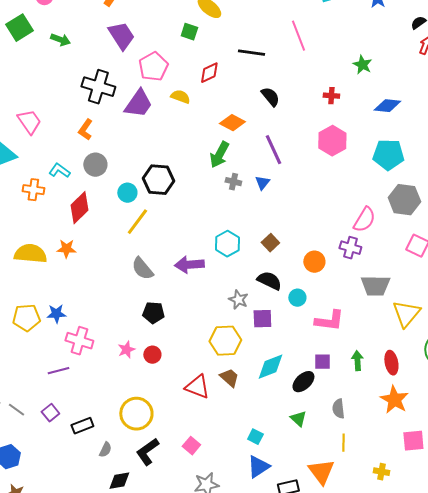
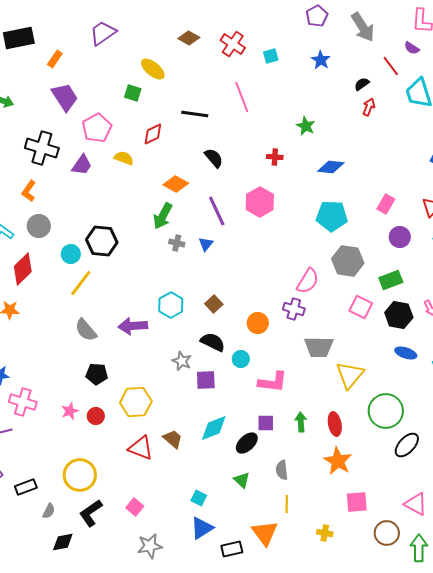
purple trapezoid: (138, 104) -> (82, 165), size x0.7
pink hexagon: (332, 141) -> (260, 202), moved
yellow hexagon: (225, 341) -> (136, 402), moved

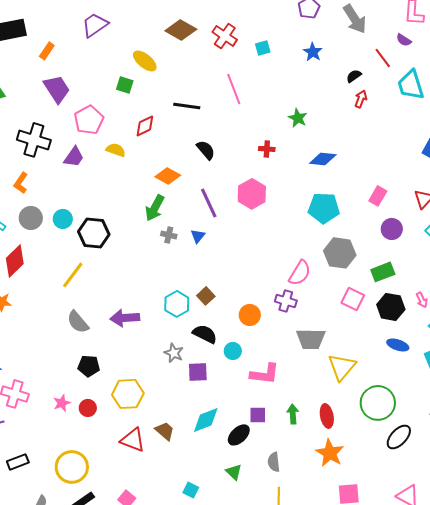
brown diamond: (189, 38) -> (181, 30), size x1.4
cyan circle: (71, 254) -> (63, 219), moved
cyan hexagon: (171, 305) -> (177, 304), moved
black rectangle: (26, 487) -> (18, 462), moved

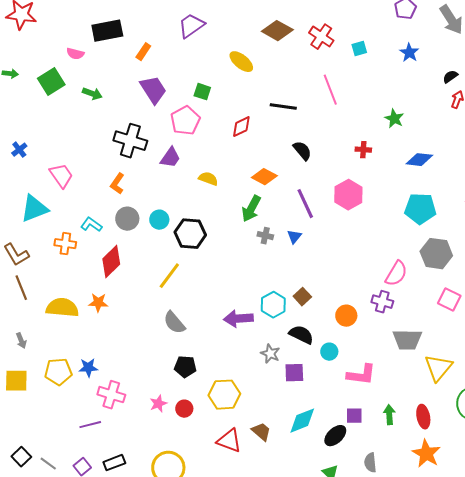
green square: (125, 85) -> (202, 92), moved
yellow semicircle: (116, 150) -> (208, 179), moved
purple arrow: (125, 318) -> (238, 319), moved

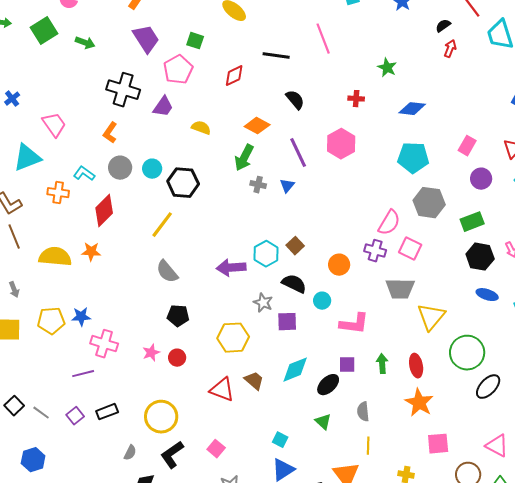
pink square: (449, 300) -> (410, 249), moved
yellow hexagon: (224, 395) -> (233, 338), moved

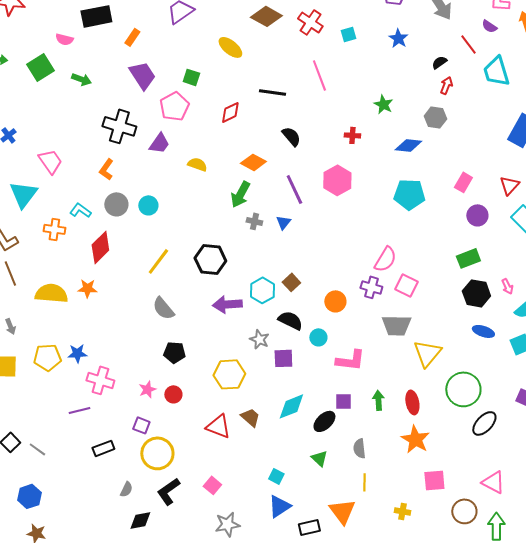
cyan triangle: (27, 158) -> (23, 194), turned -32
black hexagon: (183, 183) -> (210, 259), moved
gray hexagon: (429, 203) -> (435, 117), moved, size x0.7
purple square: (75, 416) -> (141, 425), moved, turned -30

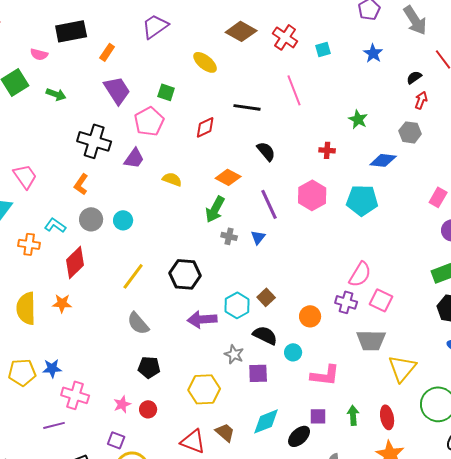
cyan pentagon: (409, 194) -> (362, 200), moved
yellow semicircle: (51, 293) -> (26, 308), turned -96

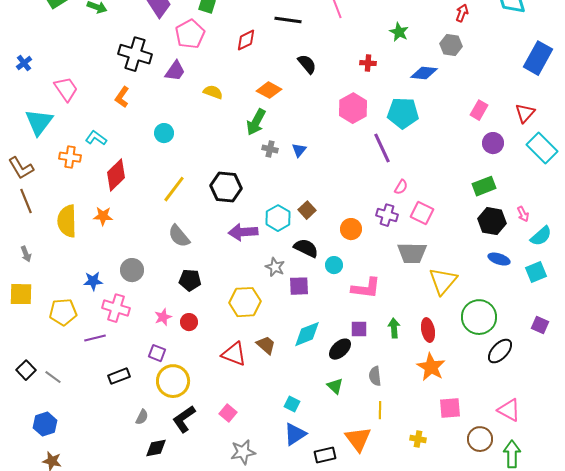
purple line: (269, 204) -> (382, 148), moved
gray circle: (91, 219) -> (132, 270), moved
pink semicircle: (360, 274) -> (401, 187), size x0.6
yellow pentagon: (22, 372) -> (63, 312), moved

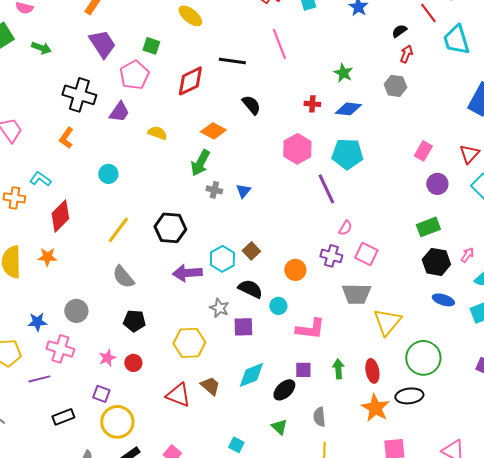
red diamond: (246, 40) -> (190, 81), size x1.4
blue diamond: (424, 73) -> (348, 109), moved
pink arrow: (523, 214) -> (467, 255), turned -119
black ellipse: (500, 351) -> (409, 396), moved, turned 40

